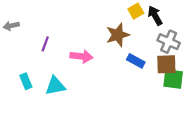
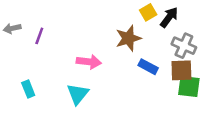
black arrow: (155, 16) -> (169, 17), turned 66
purple line: (45, 44) -> (39, 36), moved
cyan triangle: (55, 86) -> (78, 94), moved, turned -40

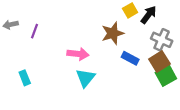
brown square: (181, 70) -> (159, 62), turned -30
green square: (189, 86) -> (166, 76), turned -36
cyan triangle: (78, 94) -> (86, 78), moved

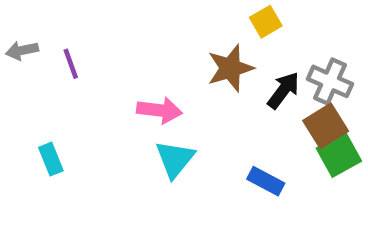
black arrow: (149, 15) -> (283, 90), moved
purple line: (34, 31) -> (71, 64), turned -40
blue rectangle: (130, 58) -> (266, 181), moved

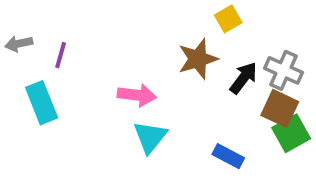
purple line: (71, 64) -> (61, 55), turned 36
brown square: (326, 126) -> (280, 108), turned -33
cyan rectangle: (51, 159) -> (42, 103), moved, size x1.5

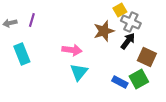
purple line: (61, 55) -> (32, 20), moved
gray cross: (284, 70) -> (131, 22), moved
green square: (291, 133) -> (139, 79), moved

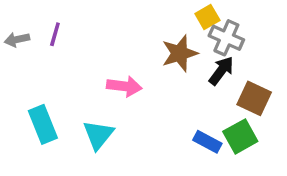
cyan rectangle: (22, 54) -> (43, 124), moved
cyan triangle: (79, 72) -> (98, 135), moved

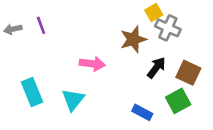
purple line: (55, 34) -> (41, 25), turned -36
black arrow: (221, 71) -> (156, 68), moved
blue rectangle: (207, 142) -> (142, 112), moved

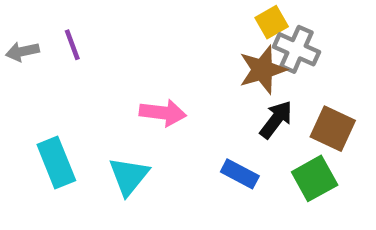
brown star: (133, 39) -> (263, 70), moved
blue rectangle: (142, 112) -> (240, 174), moved

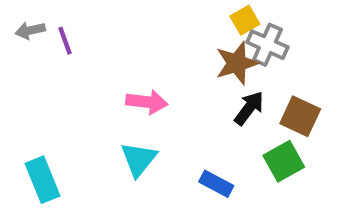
gray arrow: (22, 52) -> (30, 30), moved
cyan rectangle: (56, 163) -> (42, 180), moved
blue rectangle: (240, 174) -> (216, 184), moved
cyan triangle: (129, 176) -> (139, 159), moved

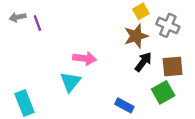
gray cross: (267, 45) -> (168, 25), moved
brown square: (300, 116) -> (173, 67), turned -30
cyan triangle: (139, 159) -> (70, 82), moved

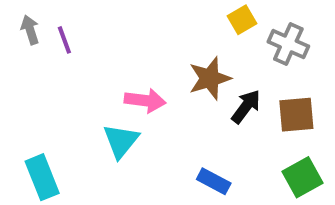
gray arrow: (17, 17) -> (30, 30), turned 84
brown star: (136, 36) -> (210, 78), moved
green square: (163, 92) -> (302, 177), moved

